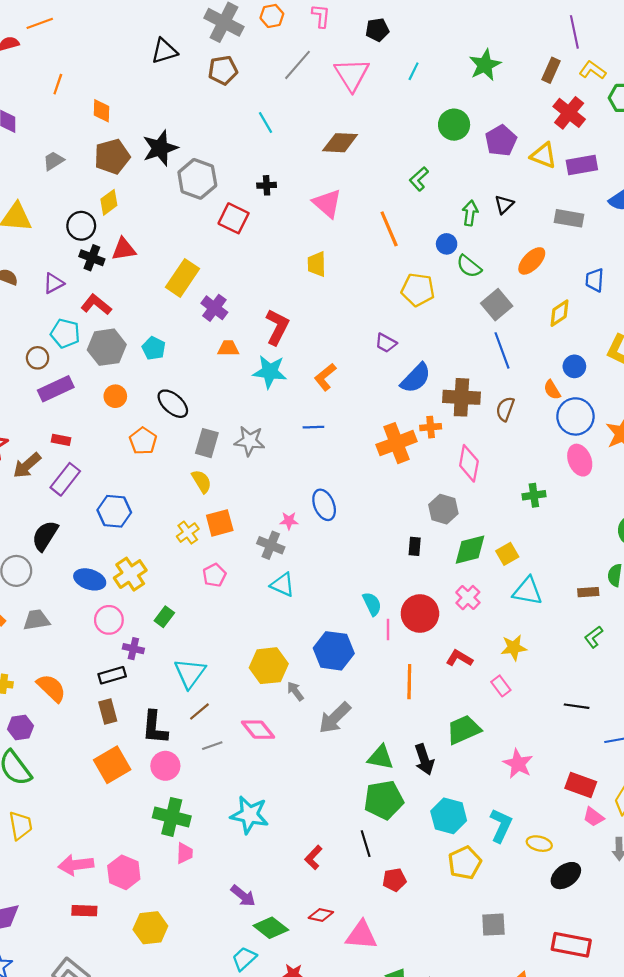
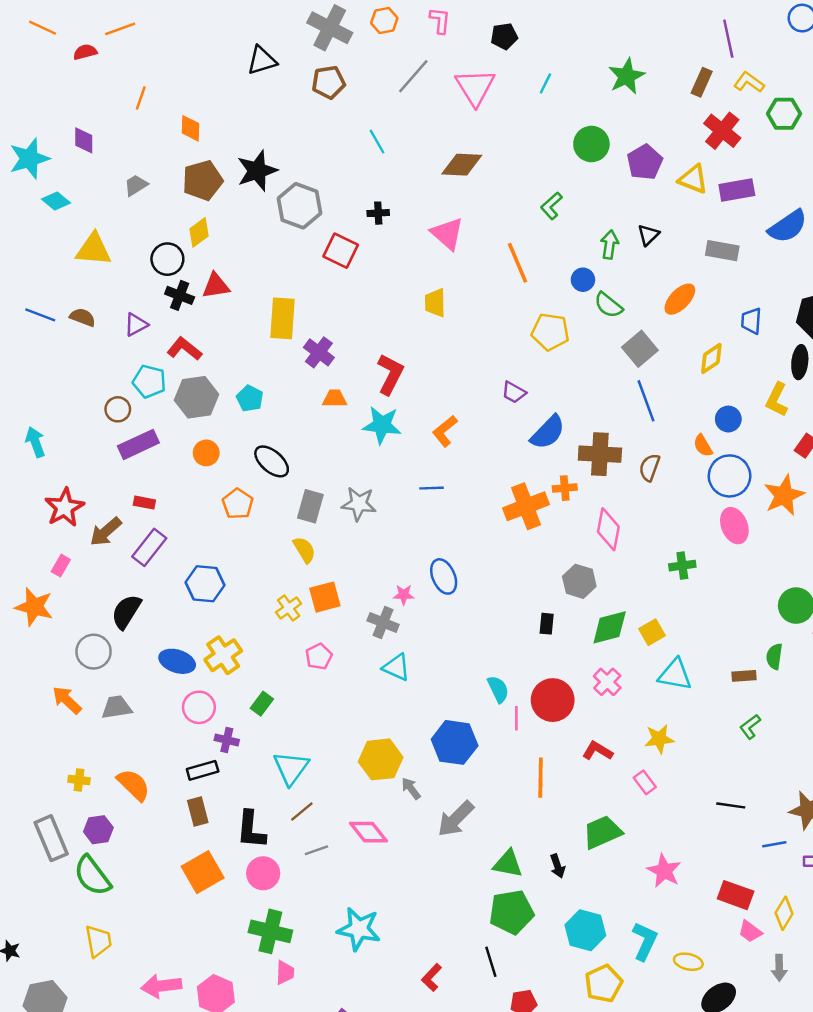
yellow rectangle: (182, 278) -> (283, 318), turned -30
black arrow: (424, 759) -> (558, 866), size x0.7

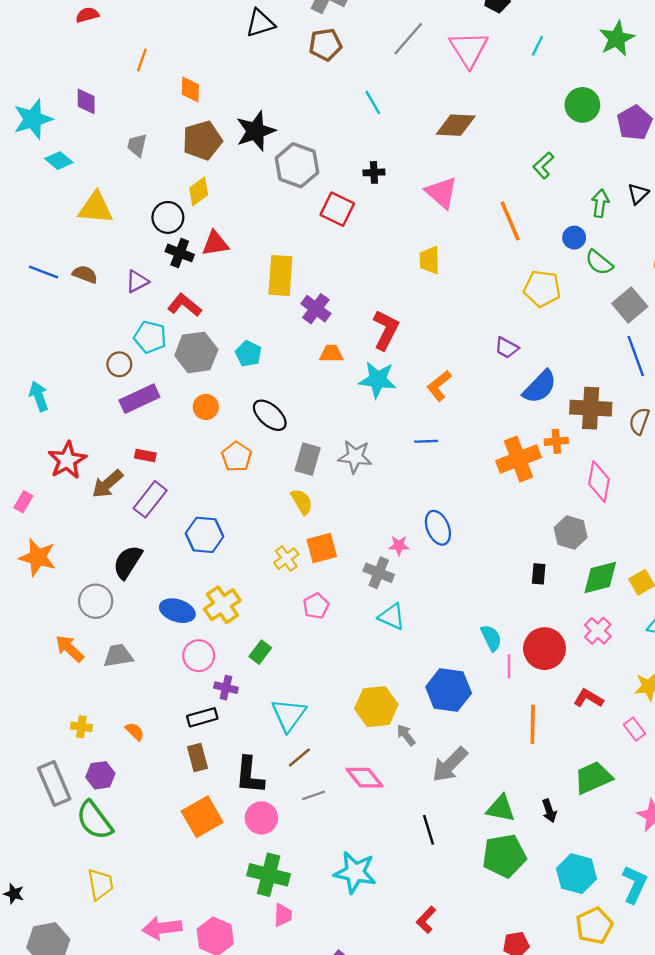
gray trapezoid: (136, 185) -> (137, 145), turned -45
pink rectangle: (61, 566) -> (23, 502), moved
orange semicircle: (134, 785) -> (135, 731), size x0.6
black line: (491, 962) -> (428, 830), moved

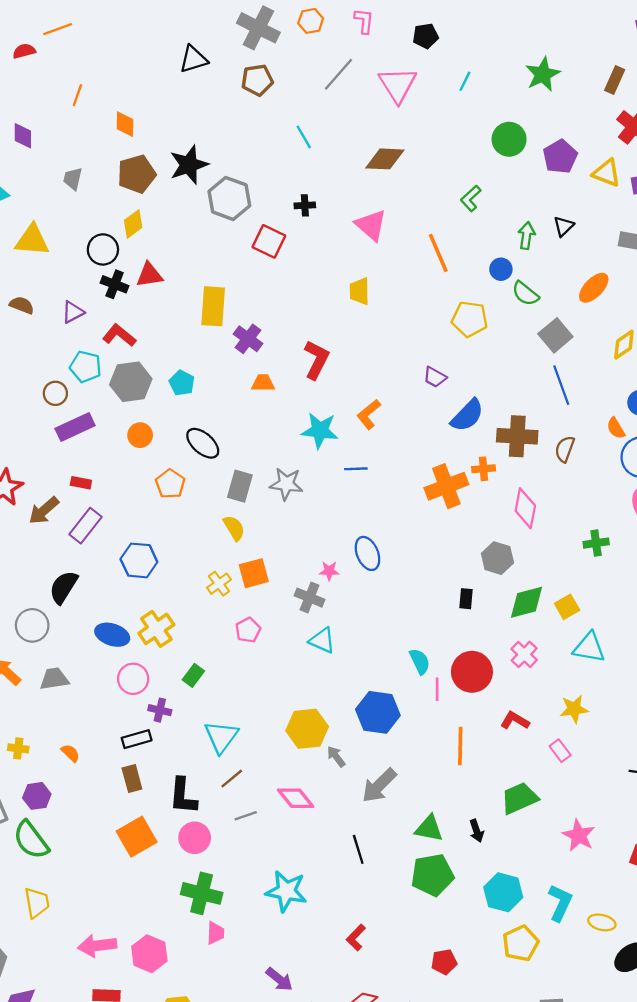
cyan star: (378, 380) -> (320, 430), moved

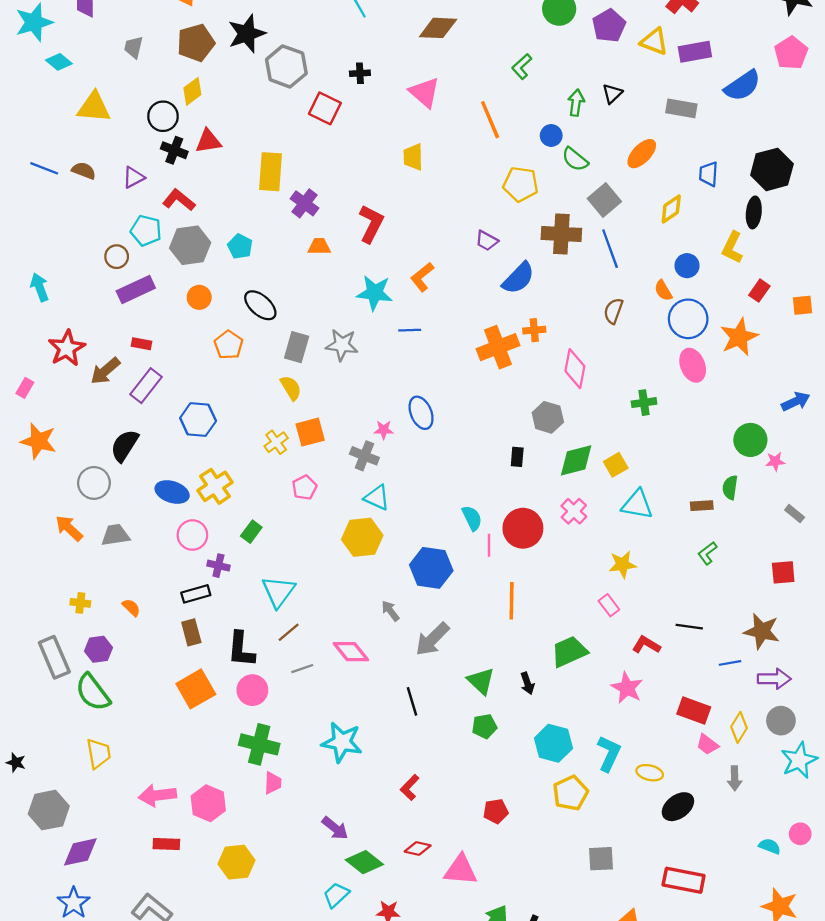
brown cross: (517, 436) -> (561, 234), moved
red L-shape: (515, 721) -> (646, 645), moved
yellow hexagon: (307, 729) -> (362, 537), moved
green triangle: (429, 828) -> (481, 681), turned 32
green pentagon: (432, 875) -> (484, 726), size x0.6

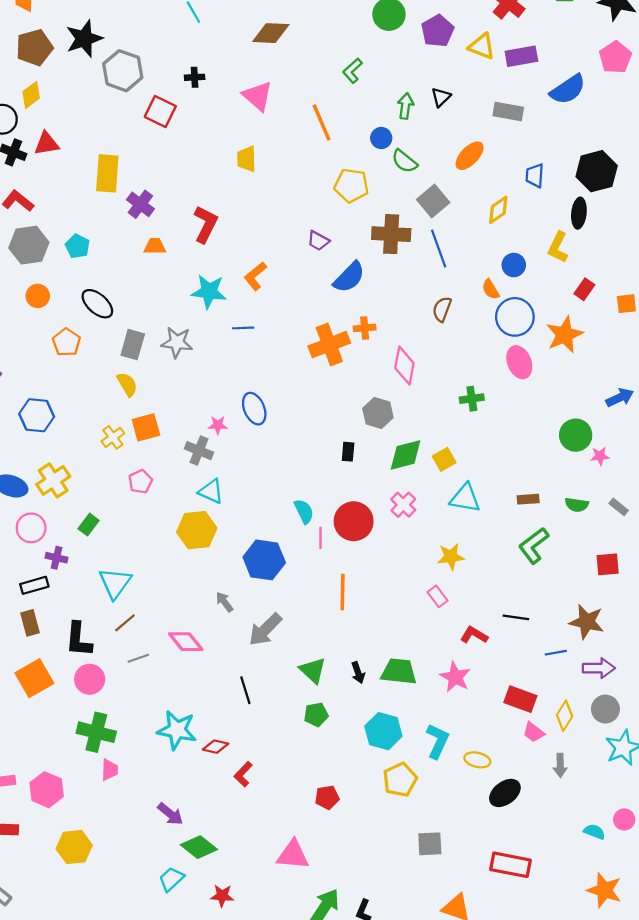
green semicircle: (730, 487) -> (577, 505), moved, turned -90
green L-shape: (707, 553) -> (534, 546), size x1.6
green trapezoid: (569, 652) -> (399, 671), moved, turned 30
red diamond: (418, 849) -> (216, 747), moved

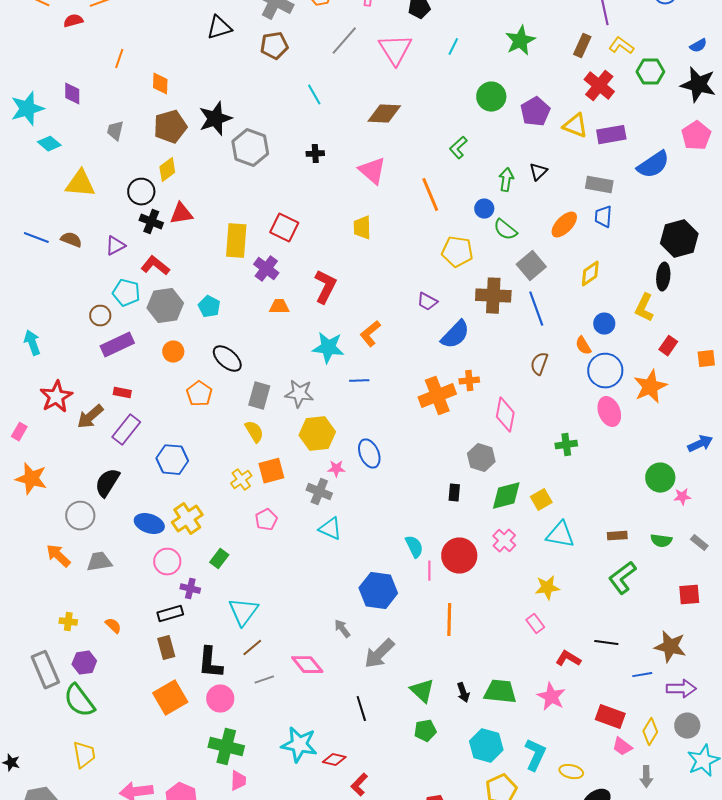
red square: (160, 111) -> (284, 228), moved
blue trapezoid: (535, 176) -> (603, 217), moved
yellow hexagon: (197, 530) -> (317, 434), moved

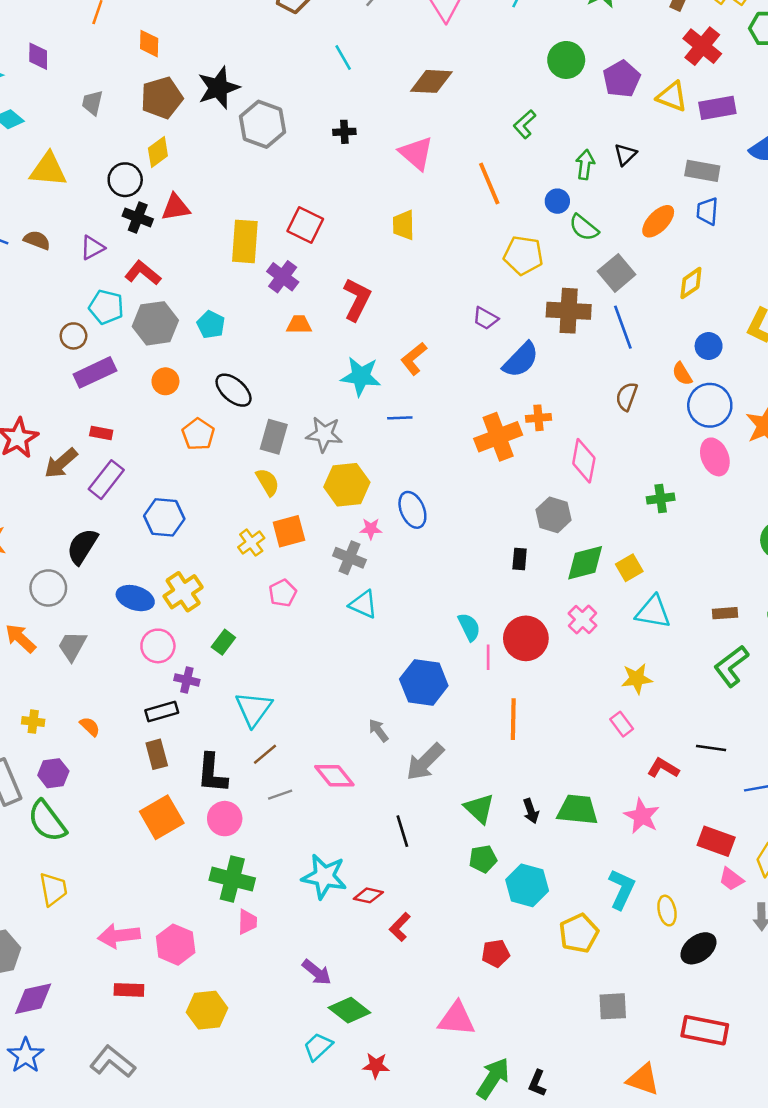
gray trapezoid: (99, 562) -> (72, 646), turned -52
cyan hexagon: (486, 746) -> (527, 885), moved
yellow ellipse: (571, 772) -> (667, 911), turned 65

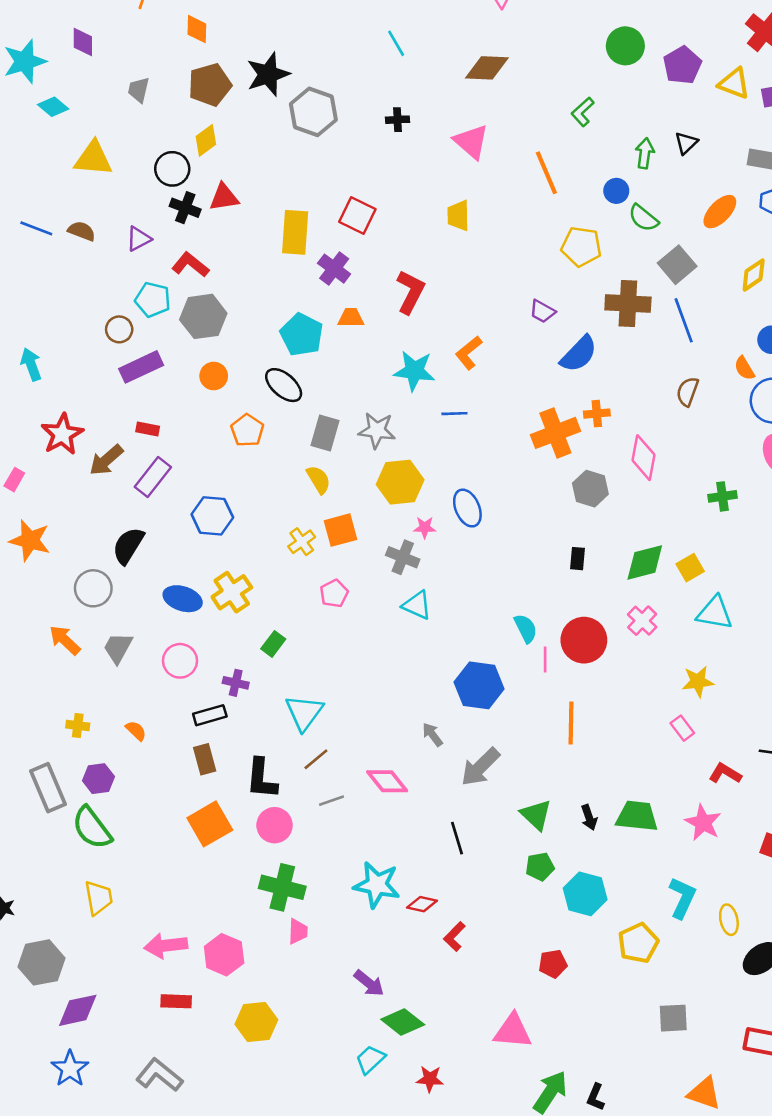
cyan pentagon: (211, 325) -> (302, 335), moved, size x1.5
gray hexagon: (554, 515) -> (590, 489), moved
pink circle: (158, 646) -> (180, 661), moved

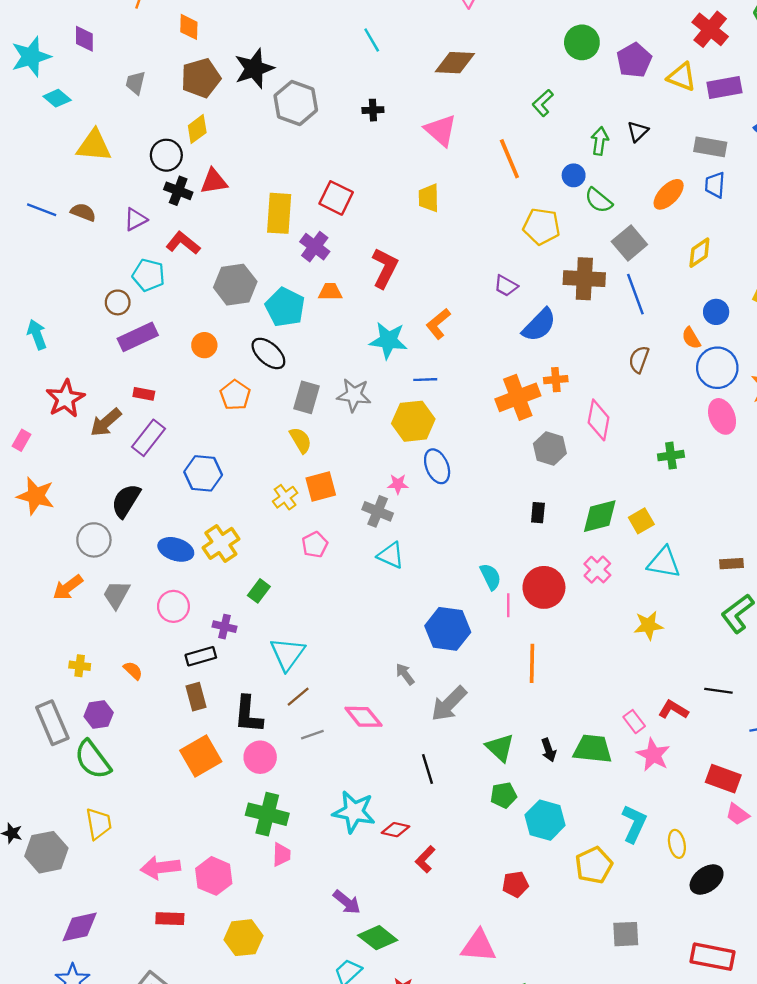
gray hexagon: (203, 316) -> (235, 285), moved
yellow hexagon: (400, 482) -> (413, 421), moved
orange arrow: (65, 640) -> (68, 587), turned -80
pink rectangle: (682, 728) -> (634, 722), moved
gray hexagon: (41, 962) -> (46, 852), moved

